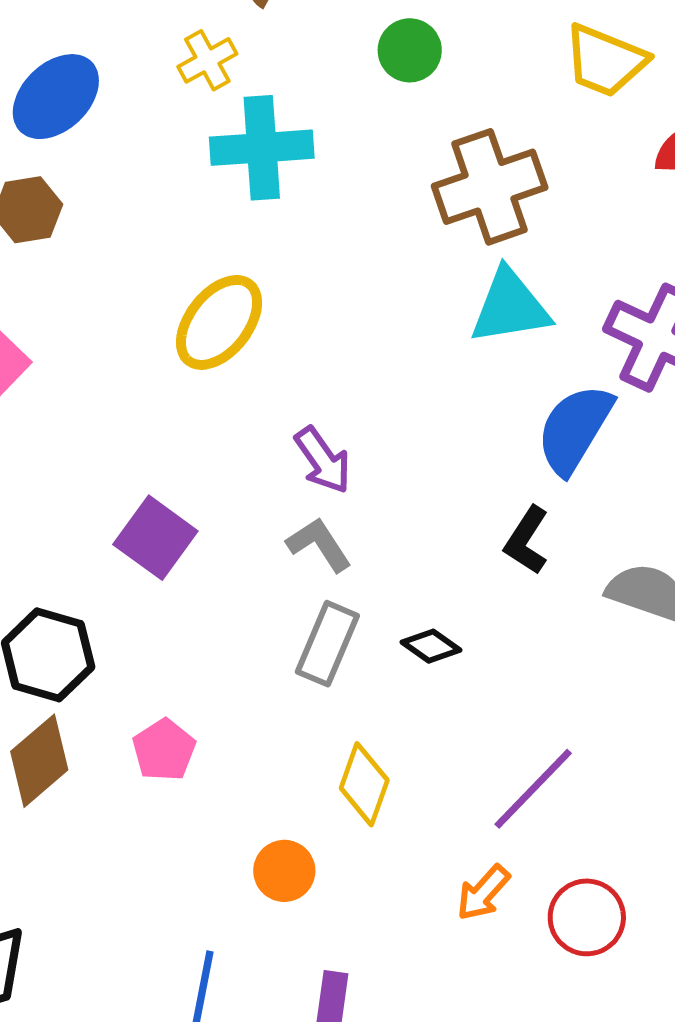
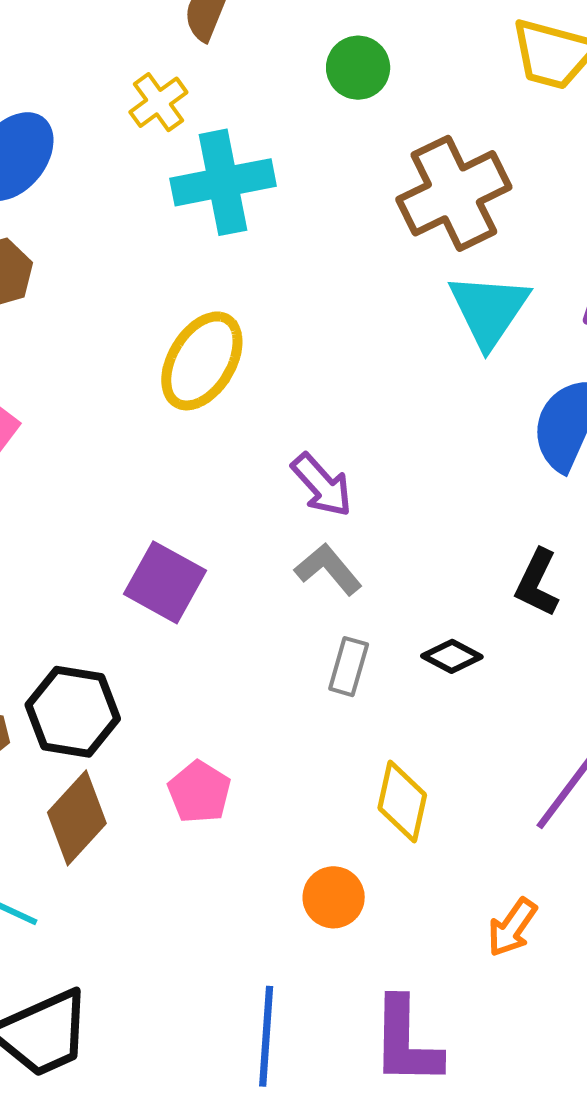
cyan triangle: (510, 307) -> (489, 310), turned -40
black L-shape: (527, 540) -> (537, 583), moved
gray rectangle: (327, 644) -> (349, 667), size x0.7
orange arrow: (483, 893) -> (512, 927), moved

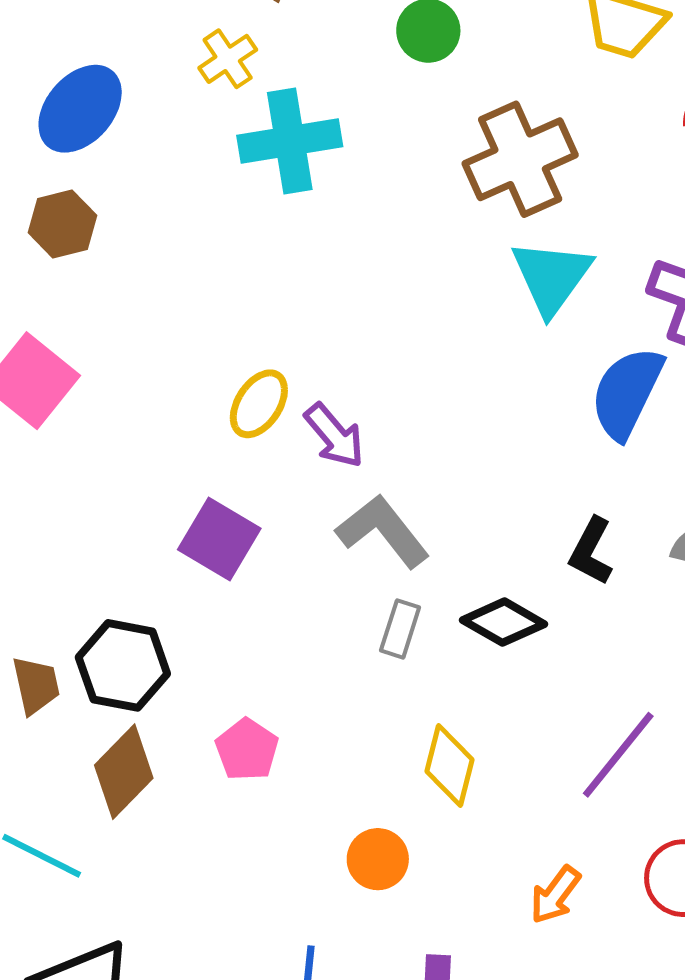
yellow ellipse: (202, 361) -> (259, 404), moved, size x0.7
purple arrow: (322, 485) -> (334, 436), moved
gray L-shape: (328, 569) -> (383, 531), size x1.4
black diamond: (452, 656) -> (504, 622), size x1.4

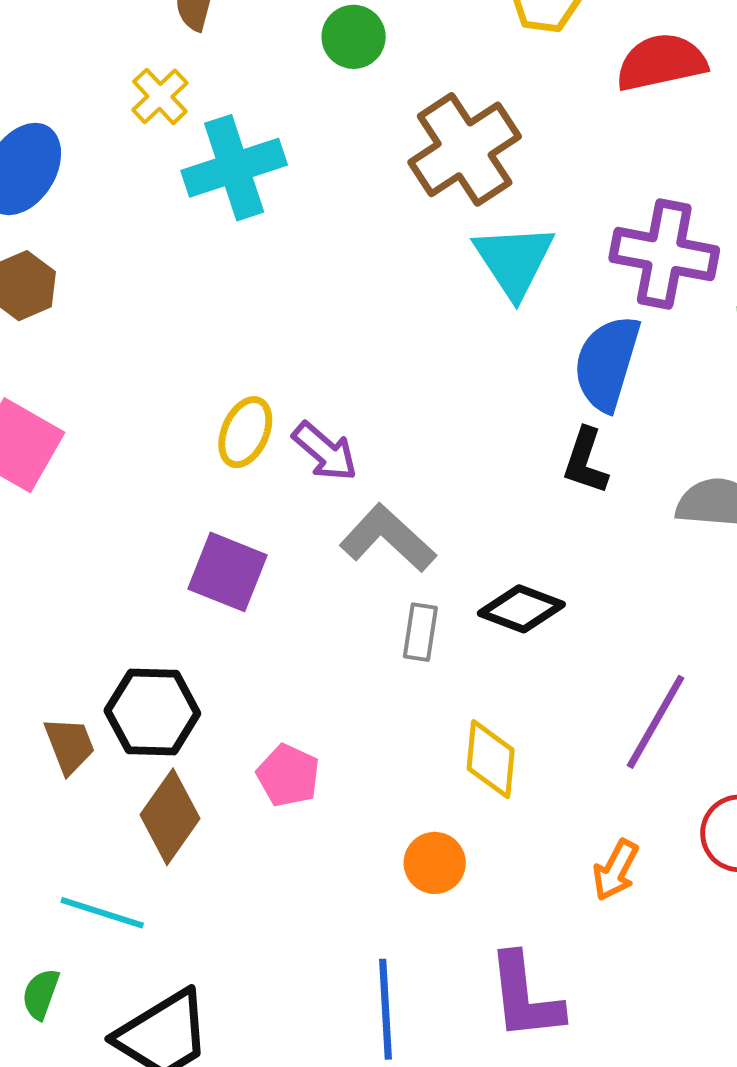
black L-shape: (591, 551) -> (585, 461), moved

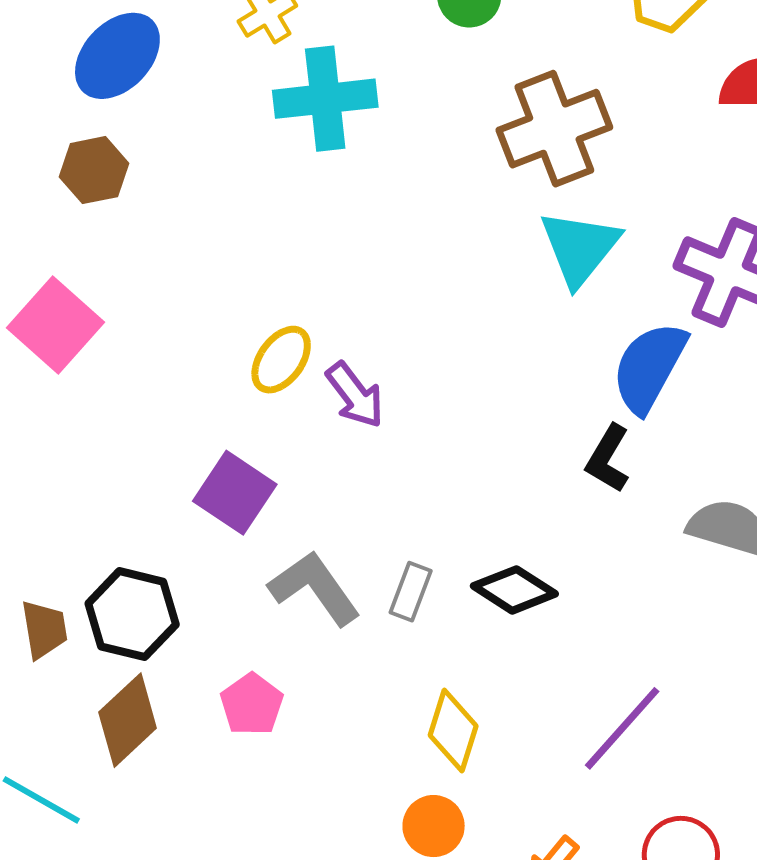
gray L-shape: (388, 538) -> (315, 588), moved
orange circle: (435, 863) -> (434, 826), moved

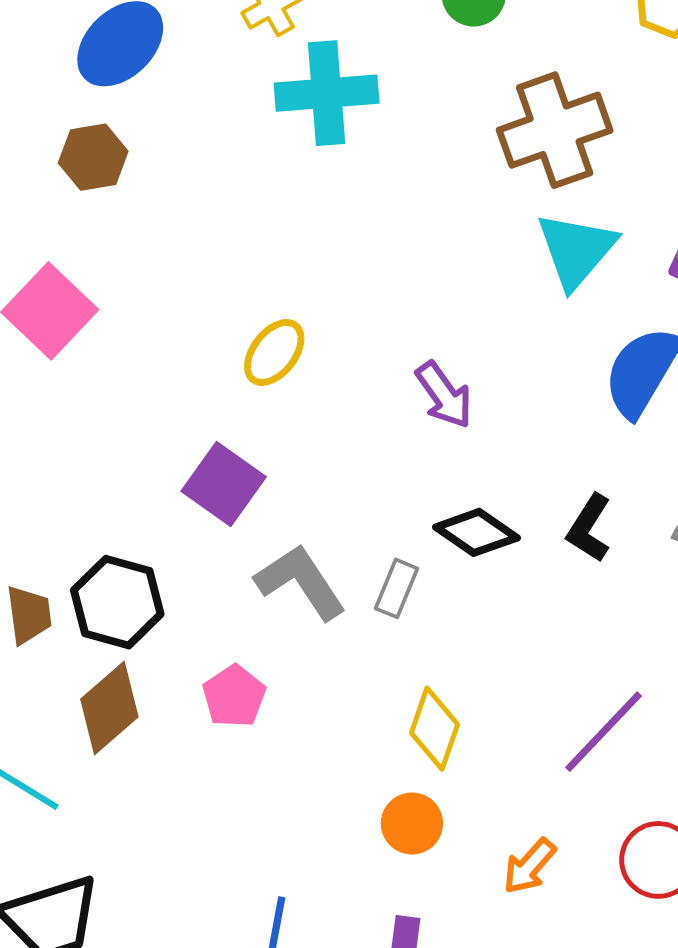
purple arrow: (355, 395) -> (444, 395), moved
black L-shape: (608, 459) -> (589, 528), moved
black diamond: (514, 590) -> (476, 532), moved

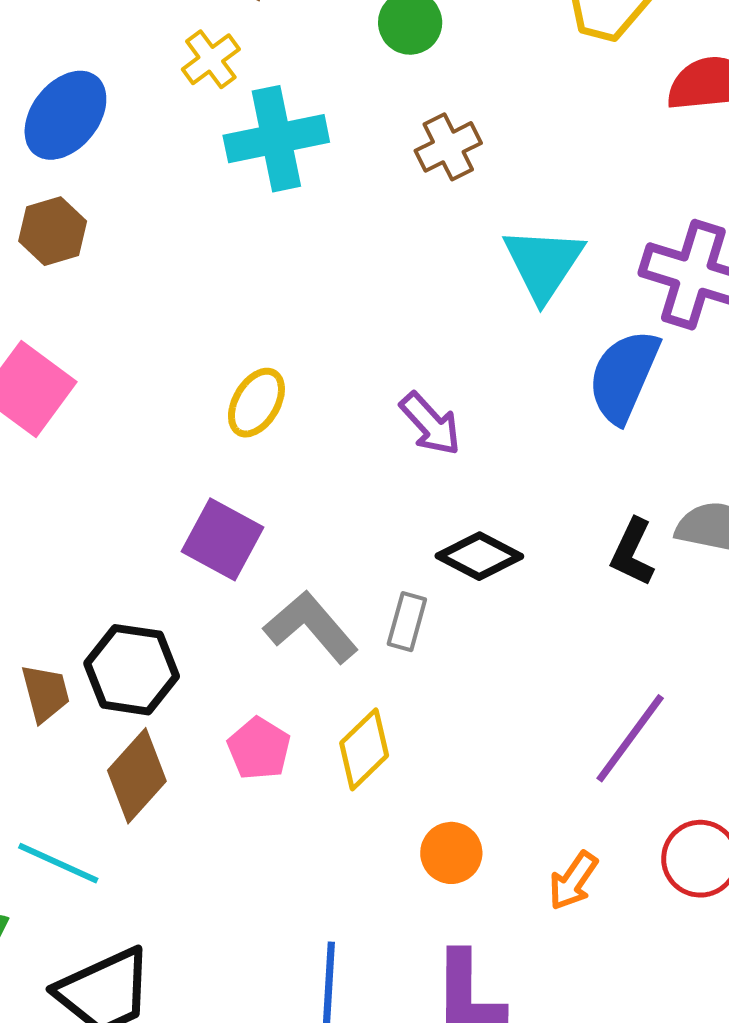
brown cross: (555, 130) -> (448, 147), moved, size x0.6
black L-shape: (589, 528) -> (632, 552), moved
yellow diamond: (435, 729) -> (364, 749), moved, turned 34

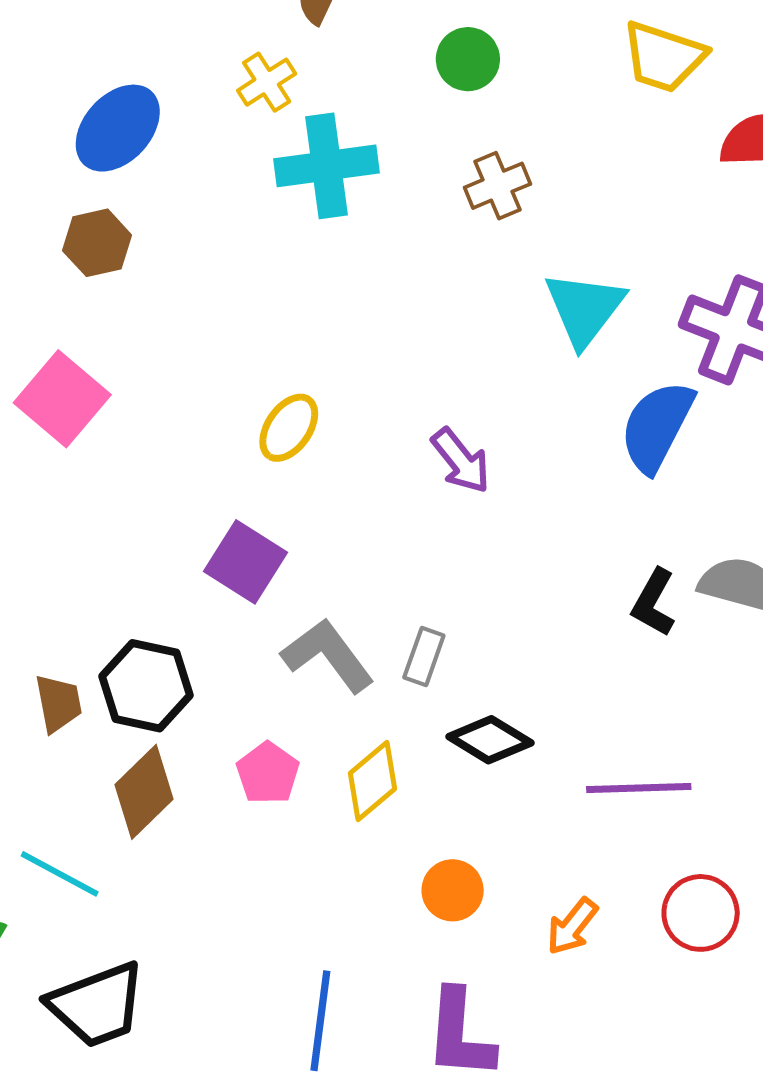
black diamond: (479, 556) -> (490, 740), moved
purple line: (630, 738) -> (639, 788), turned 48

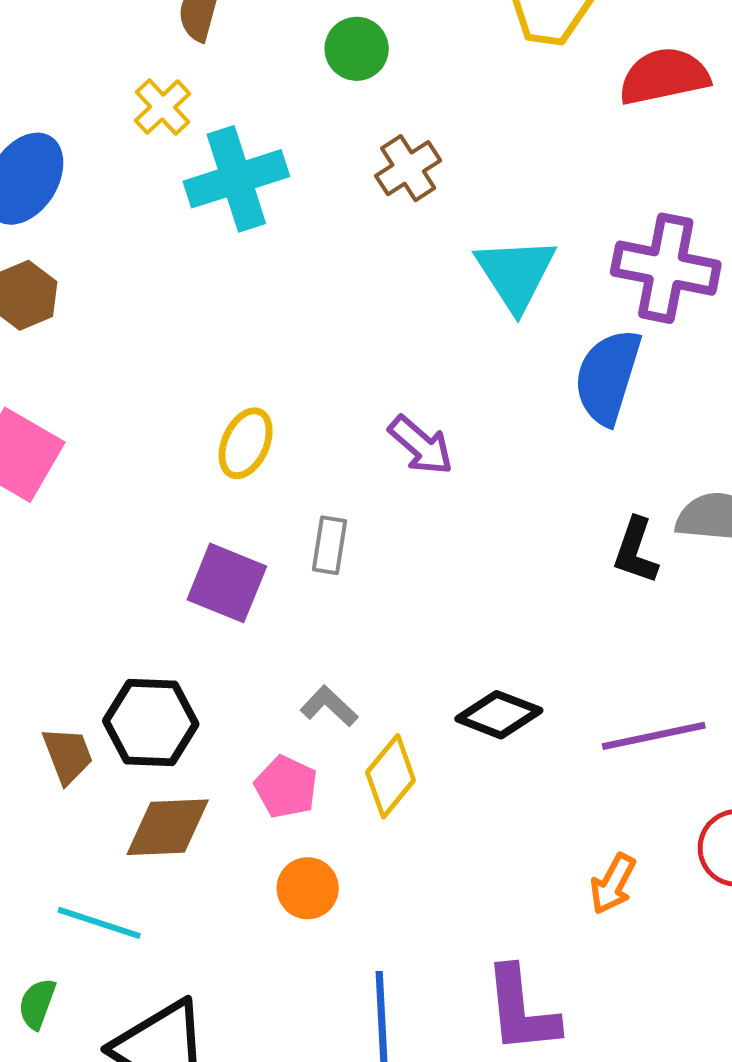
gray L-shape: (328, 655) -> (329, 706), moved, size x0.6
gray rectangle: (424, 657) -> (329, 545), moved
brown diamond: (144, 792) -> (168, 827), turned 52
orange circle: (453, 890) -> (308, 888), moved

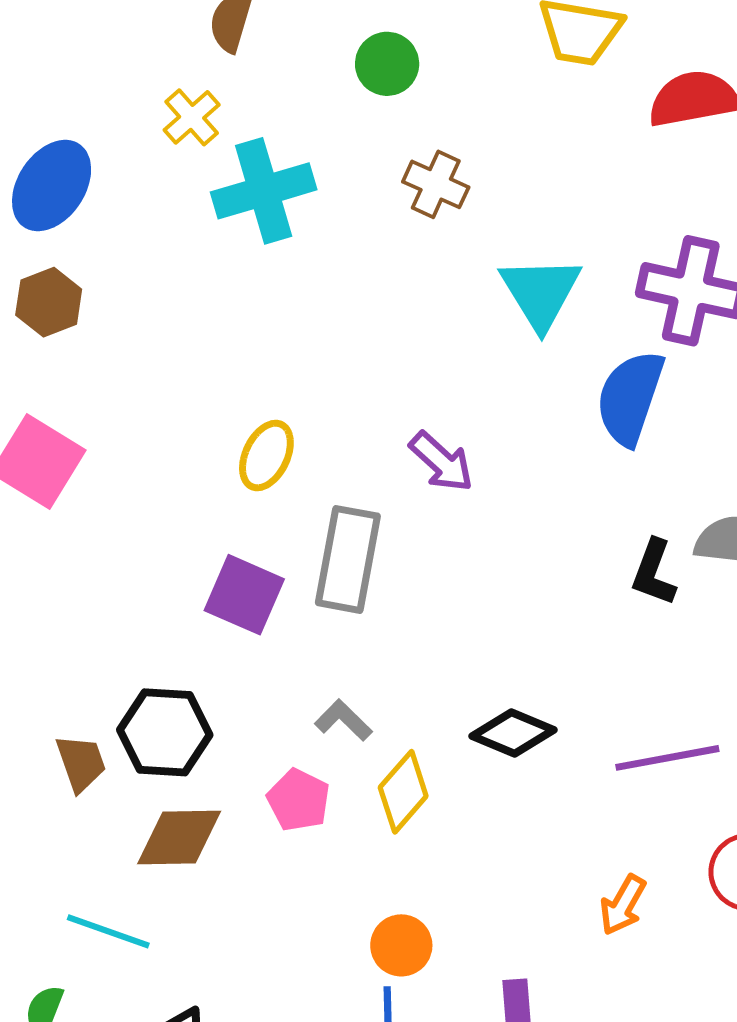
brown cross: (408, 168) -> (436, 184), turned -34
gray rectangle: (329, 545) -> (348, 559), size x1.8
orange circle: (308, 888) -> (401, 945), moved

